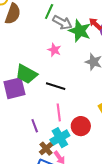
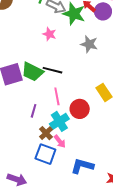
green trapezoid: (26, 74) -> (32, 72), moved
purple line: (35, 126) -> (34, 111), turned 40

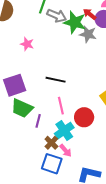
pink star: (49, 34) -> (27, 44), moved
gray star: (89, 44) -> (88, 34), moved
green trapezoid: (32, 72) -> (22, 108), moved

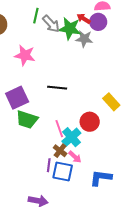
gray arrow: (57, 16) -> (51, 24), turned 30
pink star: (27, 44) -> (25, 55), size x1.5
pink line: (61, 106) -> (59, 129), moved
purple line: (38, 121) -> (49, 165), moved

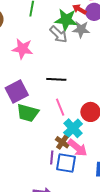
gray arrow: (51, 24) -> (59, 34), moved
pink line: (59, 129) -> (60, 107), moved
pink arrow: (75, 157) -> (77, 148), size x1.5

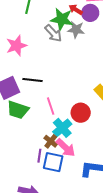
pink star: (22, 49) -> (16, 46), turned -30
black line: (56, 79) -> (33, 80), moved

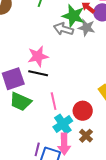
gray arrow: (53, 33) -> (64, 29), turned 144
pink star: (16, 46) -> (38, 56), moved
brown cross: (51, 141) -> (86, 136), moved
pink arrow: (66, 148) -> (64, 144), turned 40

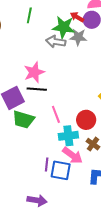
cyan cross: (63, 124) -> (68, 136), turned 36
pink arrow: (64, 144) -> (72, 155), turned -45

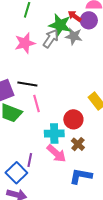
gray arrow: (56, 42) -> (51, 39), turned 108
pink star: (34, 72) -> (25, 43), moved
pink line: (56, 114) -> (36, 103), moved
blue square: (61, 170) -> (16, 173), moved, turned 30

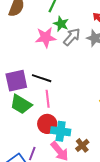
green star: (60, 25) -> (61, 24), moved, size x0.7
red circle: (73, 119) -> (47, 124), moved

